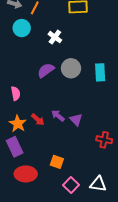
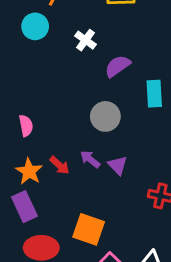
gray circle: (71, 68) -> (105, 116), moved
purple semicircle: (46, 70) -> (118, 66), moved
orange square: (57, 162) -> (89, 229), size x1.5

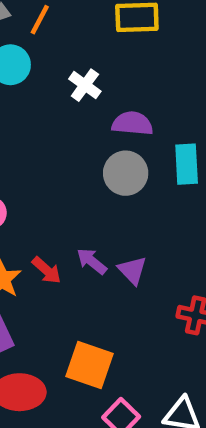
purple semicircle: (118, 66) -> (132, 123), turned 40
gray circle: (105, 116) -> (126, 173), moved

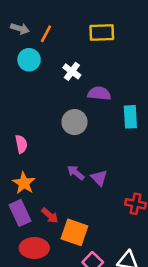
gray circle: (126, 173) -> (74, 122), moved
red arrow: (47, 270) -> (50, 216), moved

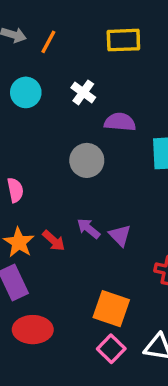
cyan circle: (29, 60) -> (26, 92), moved
red arrow: (50, 216) -> (54, 241), moved
orange square: (74, 232) -> (111, 309), moved

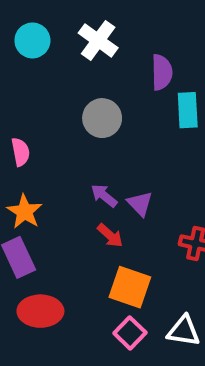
white cross: (83, 92) -> (98, 40), size x1.4
purple semicircle: (120, 122) -> (162, 72), moved, turned 84
red arrow: (54, 241) -> (110, 235), moved

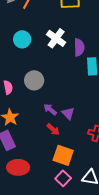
cyan circle: (32, 40) -> (22, 39), moved
white cross: (98, 40) -> (56, 38), moved
gray circle: (102, 118) -> (34, 80), moved

